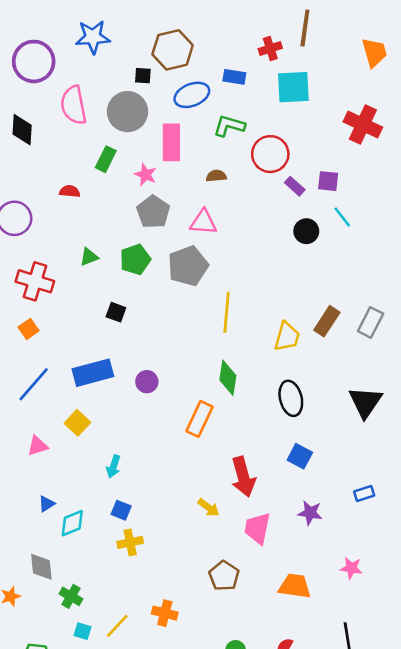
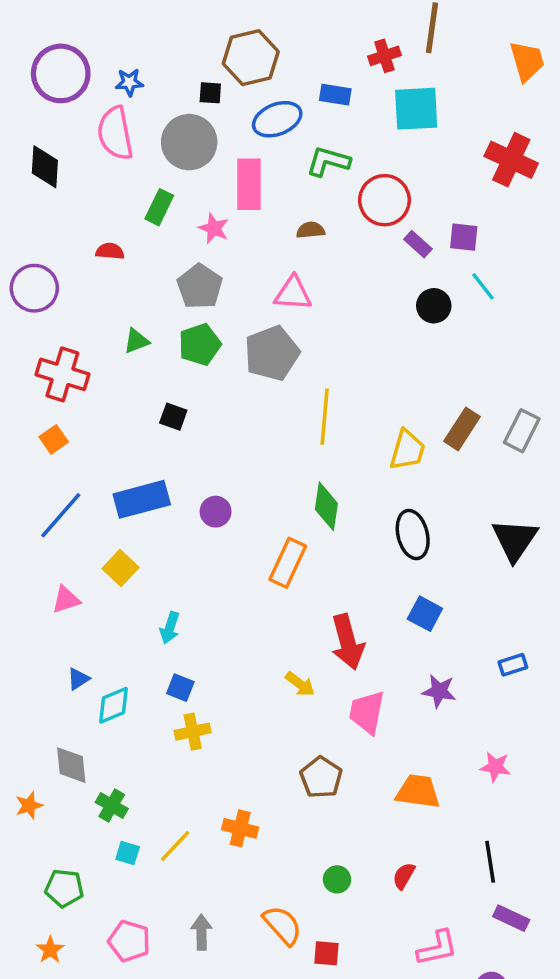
blue star: (93, 37) -> (129, 82), moved, size x0.6
gray pentagon: (153, 212) -> (200, 286), moved

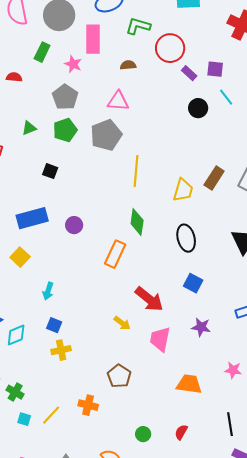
red arrow: (348, 642) -> (149, 299), turned -36
brown pentagon: (321, 777) -> (119, 376), moved

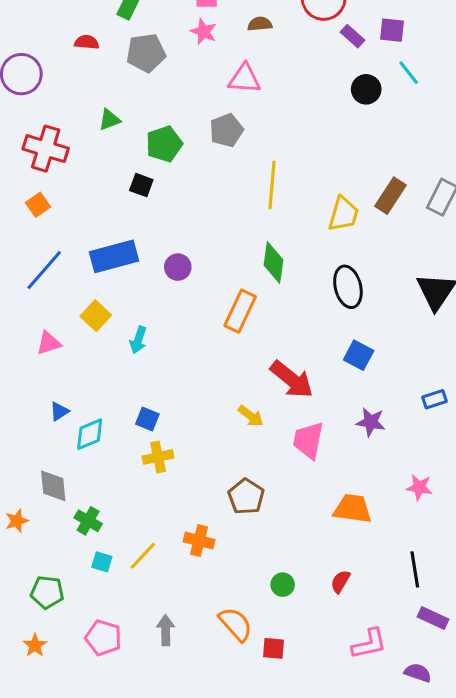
pink star: (73, 64) -> (204, 32), moved
gray pentagon: (65, 97) -> (146, 53), moved, turned 30
green pentagon: (65, 130) -> (164, 144), moved
gray pentagon: (106, 135) -> (226, 130), size x0.7
cyan arrow: (48, 291) -> (138, 340), moved

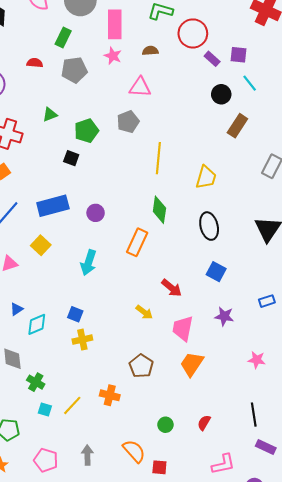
brown rectangle: (390, 196) -> (237, 126), moved
cyan arrow: (138, 340) -> (88, 263), moved, size x1.4
red arrow: (292, 379) -> (172, 288), size x0.7
orange trapezoid: (352, 509) -> (192, 364), moved, turned -64

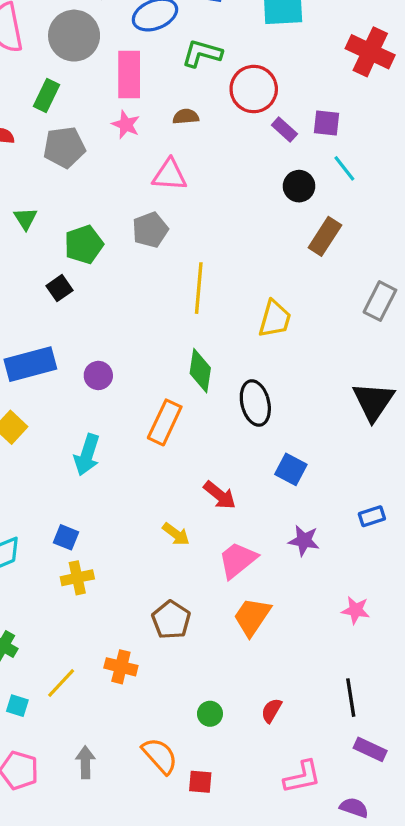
green triangle: (50, 115) -> (25, 218), turned -42
black square: (71, 158) -> (59, 288), turned 35
black ellipse: (209, 226) -> (255, 403), moved
pink trapezoid: (183, 328) -> (238, 560), turned 40
cyan square: (45, 410) -> (17, 706), moved

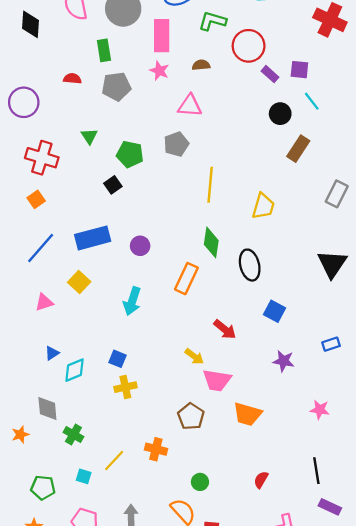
green rectangle: (47, 95) -> (104, 50), turned -35
green pentagon: (84, 244) -> (130, 154), turned 30
pink trapezoid: (238, 560) -> (217, 380), moved, turned -132
orange trapezoid: (252, 617) -> (247, 414), turned -108
green circle: (210, 714) -> (200, 482), moved

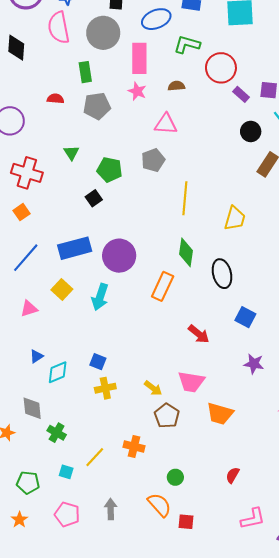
purple circle: (140, 246) -> (119, 256), size x1.8
cyan arrow: (132, 301) -> (100, 297), moved
yellow arrow: (194, 357) -> (153, 388), moved

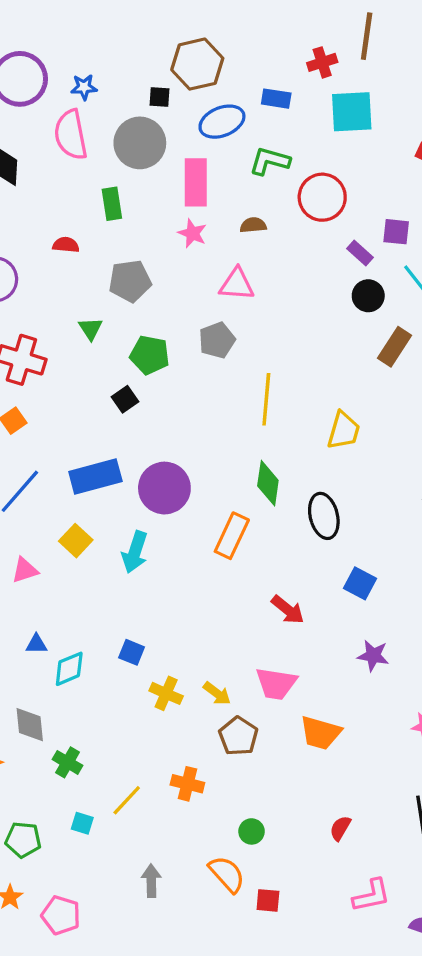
purple rectangle: (241, 94) -> (360, 253), moved
gray pentagon: (97, 106) -> (130, 281), moved
blue triangle: (36, 356) -> (36, 644), turned 32
yellow cross: (105, 388) -> (166, 693), moved, turned 36
pink pentagon: (67, 514) -> (61, 915), moved

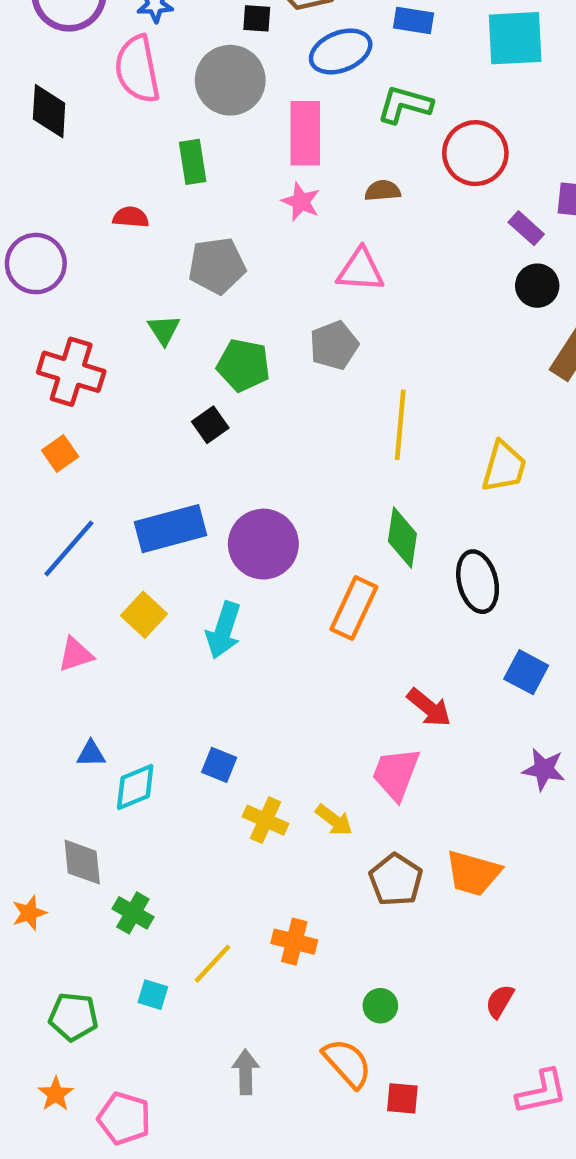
pink trapezoid: (276, 684) -> (396, 774), moved, turned 102
brown pentagon: (238, 736) -> (396, 880), moved

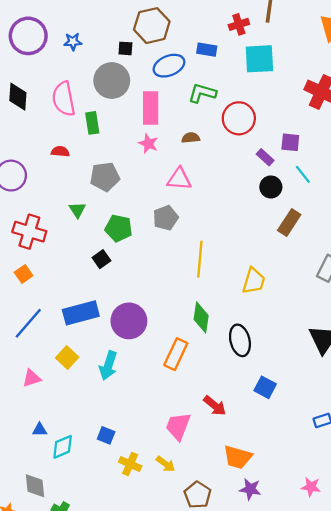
pink semicircle: (137, 69) -> (64, 99), moved
purple star: (544, 769) -> (250, 489), moved
pink trapezoid: (396, 774) -> (178, 426), moved
orange trapezoid: (473, 873) -> (238, 457), moved

